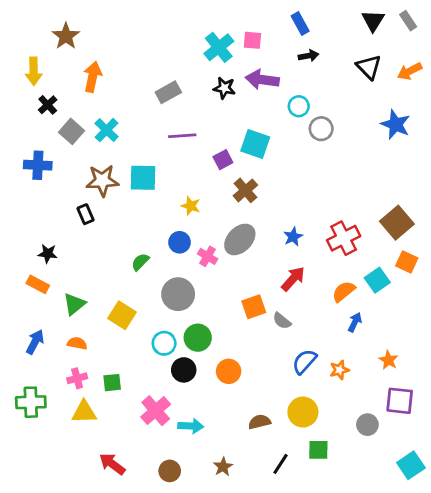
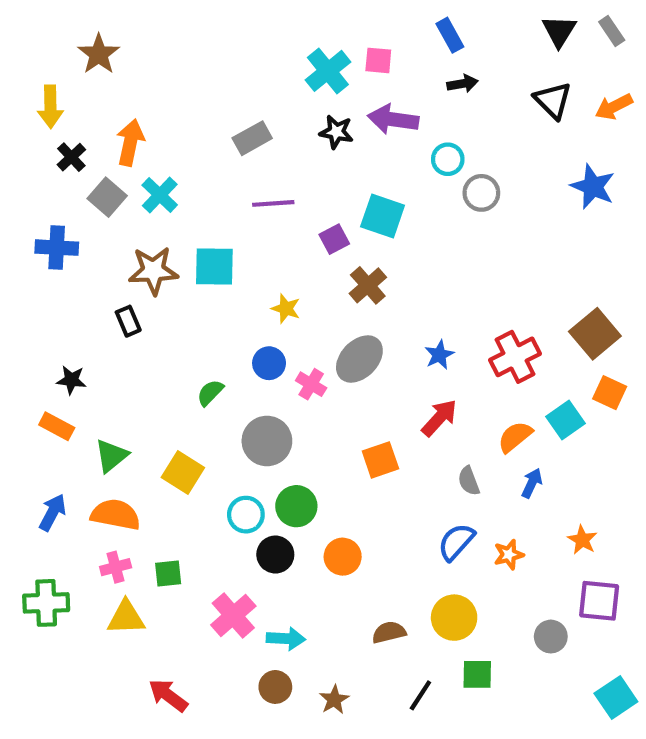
orange arrow: (93, 77) -> (130, 142), moved
gray semicircle: (282, 321) -> (469, 481), moved, turned 30
orange semicircle: (77, 343) -> (116, 515), size x1.6
brown circle: (170, 471) -> (275, 687), moved

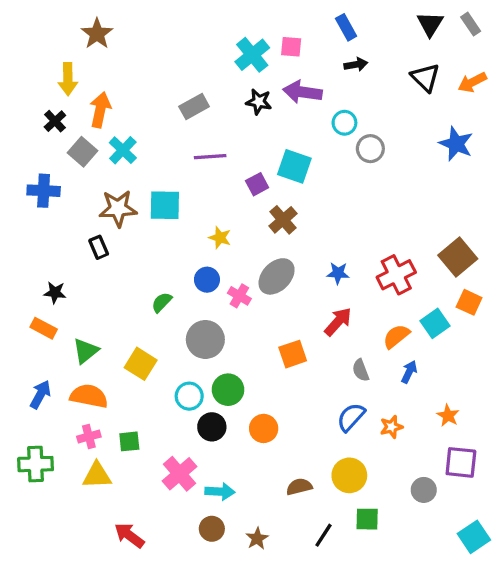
brown star: (99, 54) -> (97, 34), moved
yellow arrow: (50, 107) -> (68, 79), moved
blue star: (439, 355) -> (338, 273), turned 30

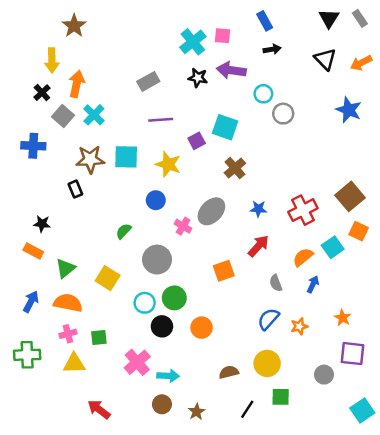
brown cross: (283, 220) -> (235, 168), moved
yellow star: (220, 238) -> (168, 164), moved, size x1.5
blue circle: (207, 280) -> (156, 200), moved

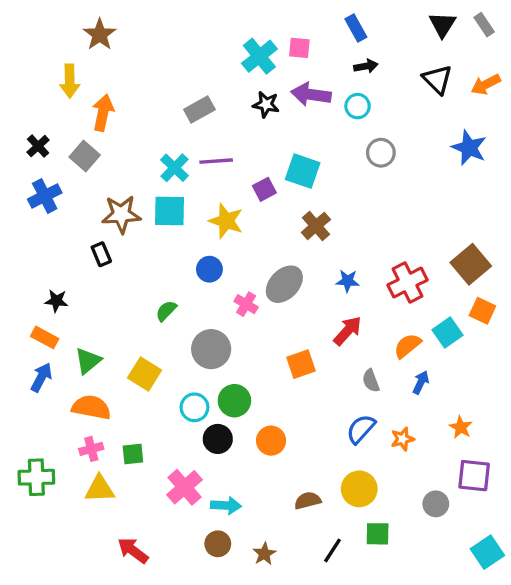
black cross: (42, 93) -> (38, 146), moved
cyan circle: (263, 94) -> (358, 106), moved
cyan cross: (94, 115) -> (175, 168), moved
blue cross: (33, 146) -> (45, 196), turned -30
blue arrow: (31, 302) -> (41, 377), moved

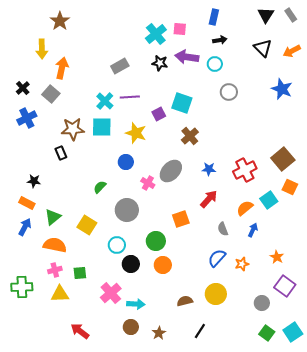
blue rectangle: (356, 28) -> (214, 17), turned 42
green circle: (234, 401) -> (156, 241), moved
purple square: (474, 476) -> (285, 286), turned 30
green square: (378, 534) -> (267, 333), moved, turned 35

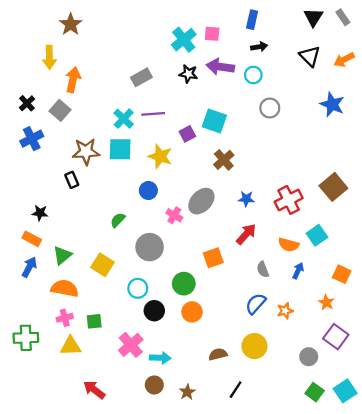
orange square: (290, 187) -> (342, 274), moved
orange semicircle: (245, 208) -> (289, 245), turned -126

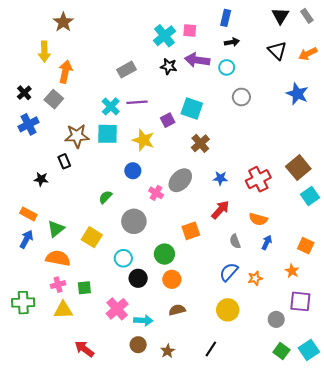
black star: (40, 213) -> (41, 179), moved
cyan square: (317, 235) -> (310, 196), moved
purple square: (336, 337) -> (300, 301), turned -30
brown semicircle: (218, 354) -> (177, 310), moved

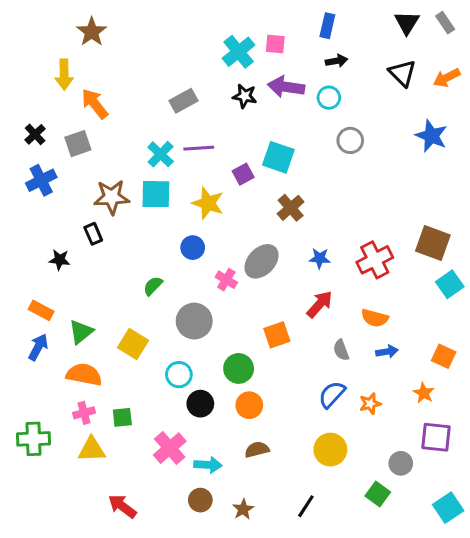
orange arrow: (65, 72) -> (95, 104), turned -50
gray square: (54, 99) -> (78, 144), turned 30
brown square: (298, 168) -> (433, 243), turned -30
blue arrow: (267, 242) -> (387, 352), turned 56
green square: (281, 351) -> (378, 494), moved

